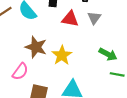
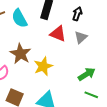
green arrow: (108, 54) -> (87, 74), turned -72

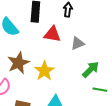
gray triangle: (81, 37) -> (77, 43), moved, turned 32
brown star: (20, 54) -> (18, 63), turned 30

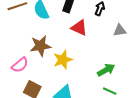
gray triangle: (77, 43) -> (120, 30), moved

